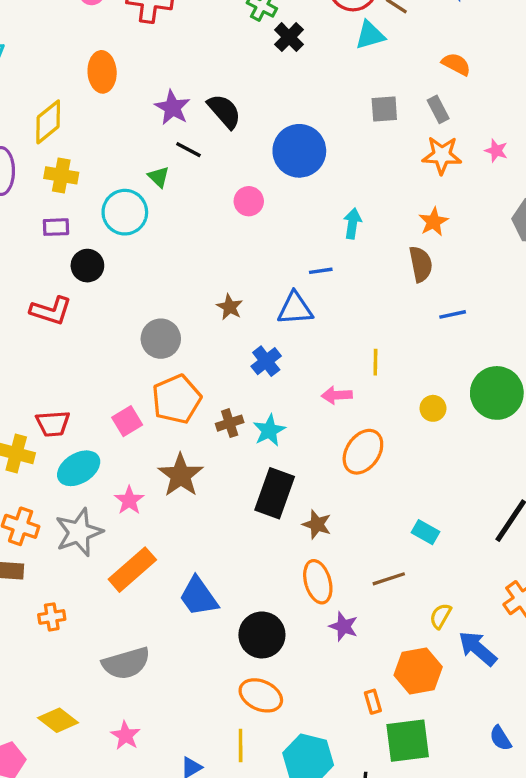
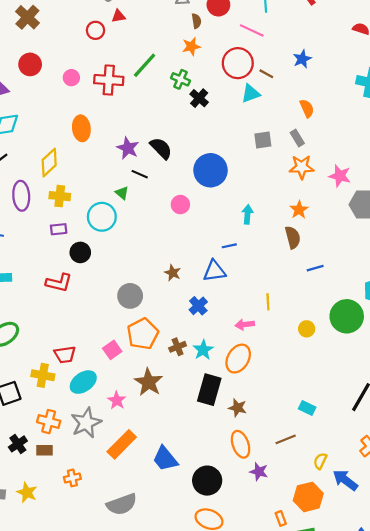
orange semicircle: (456, 64) -> (307, 108), turned 42
pink star: (496, 151) -> (340, 176), moved, size x1.5
orange ellipse: (363, 452) -> (238, 359), moved

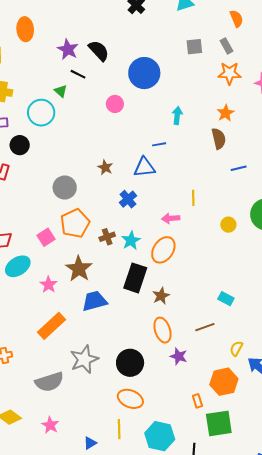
brown star: (238, 408) -> (161, 296), turned 30
gray star: (86, 423) -> (84, 359), moved
blue trapezoid: (165, 459) -> (94, 301), moved, turned 112

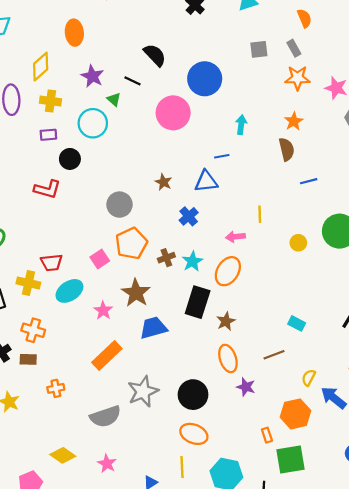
purple star: (68, 49) -> (92, 76), moved
pink circle: (115, 104) -> (173, 113), size x1.8

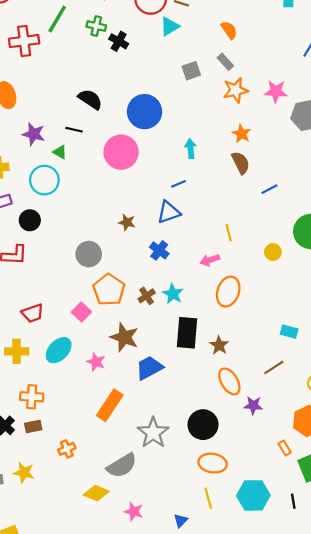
red trapezoid: (52, 263) -> (33, 313), moved
orange ellipse: (228, 271) -> (228, 292), moved
yellow diamond: (63, 455) -> (96, 493), moved

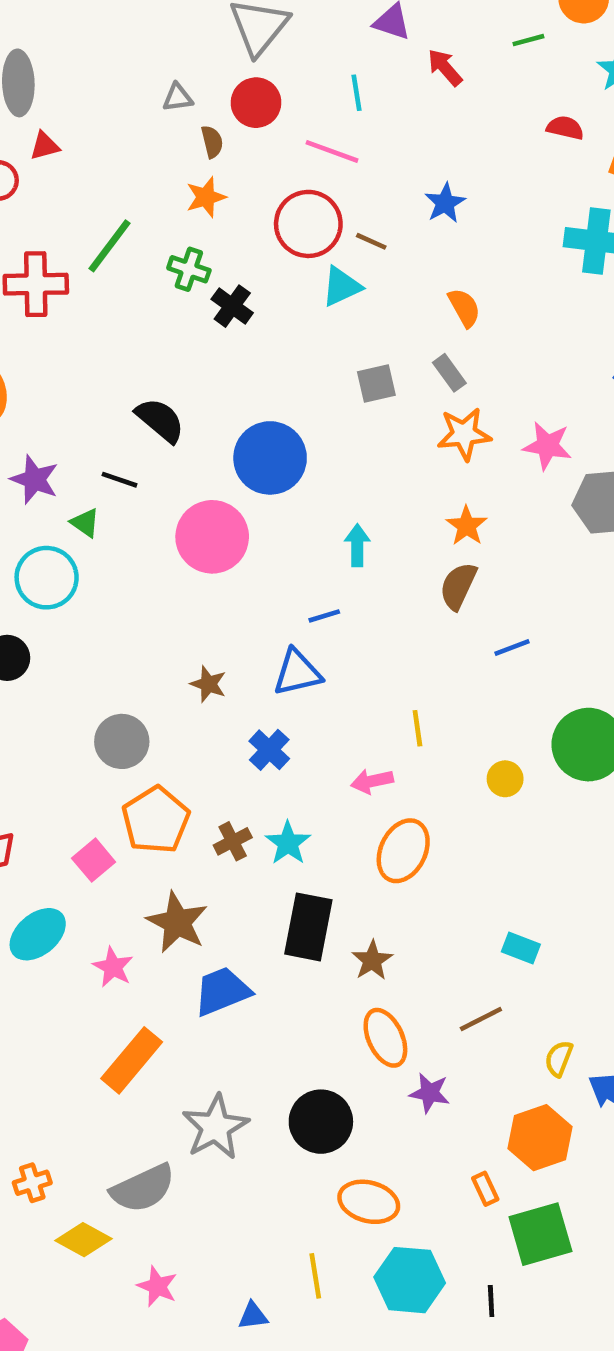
brown semicircle: (241, 163) -> (458, 586), turned -135
orange cross: (67, 449) -> (32, 1183), moved
orange ellipse: (213, 463) -> (369, 1202), moved
blue triangle: (181, 521) -> (253, 1316), turned 32

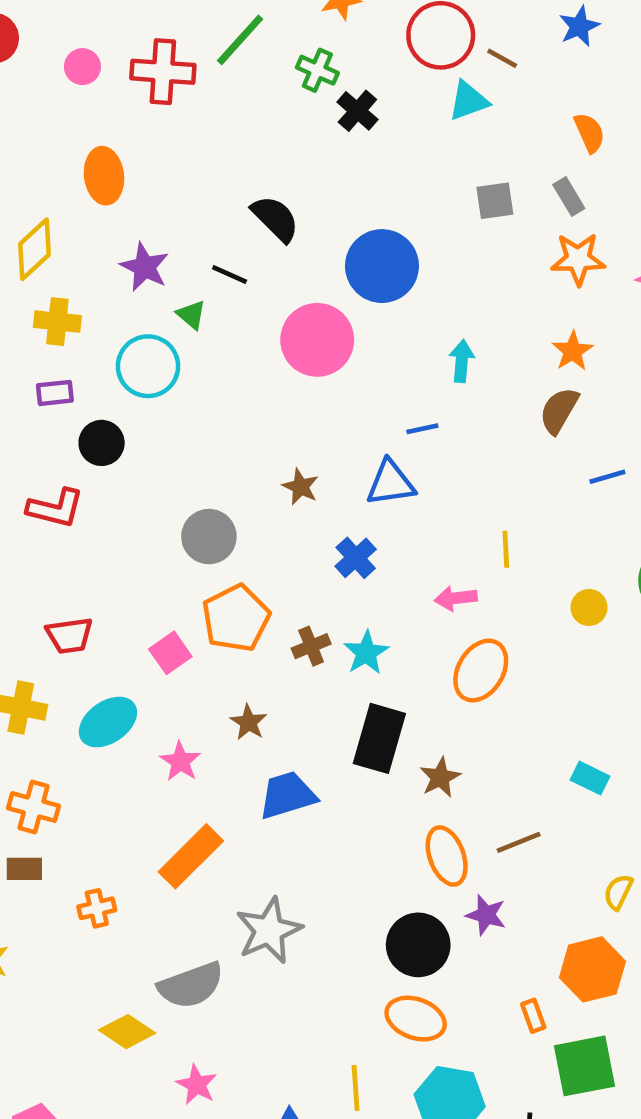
brown star: (177, 922) -> (249, 722), size x0.6
brown line: (481, 1019) -> (519, 842), moved
black circle: (321, 1122) -> (418, 945), moved
orange cross: (32, 1183) -> (97, 908), moved

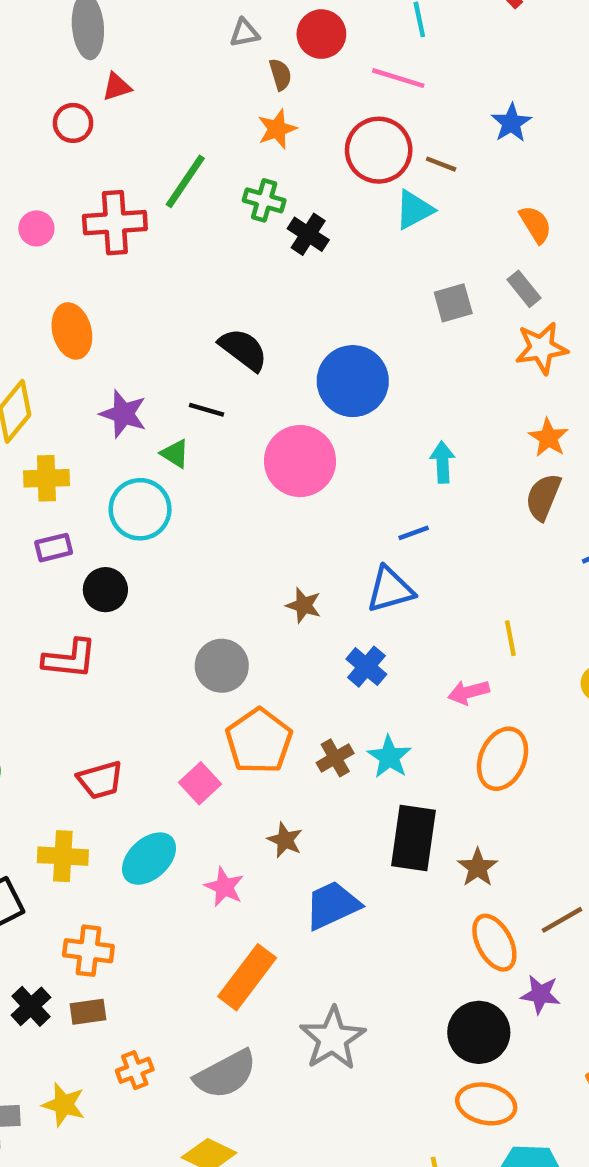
orange cross: (97, 908) -> (135, 1070), moved
gray semicircle: (191, 985) -> (226, 1074), moved

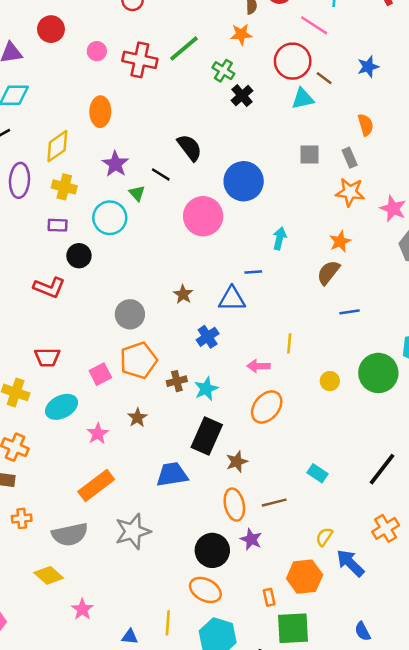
blue trapezoid: (332, 905) -> (172, 475), moved

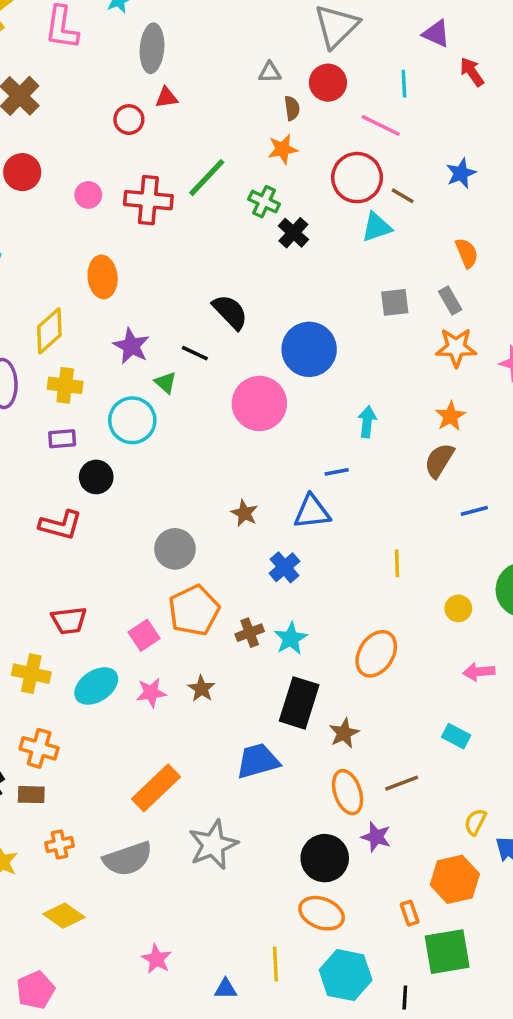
pink arrow: (259, 366) -> (479, 672), moved
pink star: (98, 434) -> (151, 693), moved, turned 30
yellow diamond: (49, 575) -> (64, 916), moved

